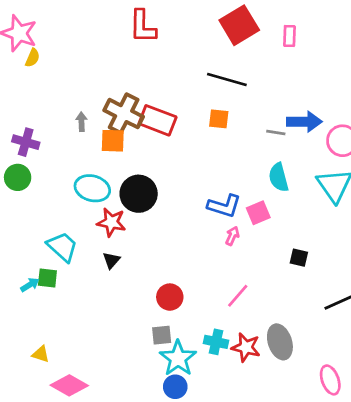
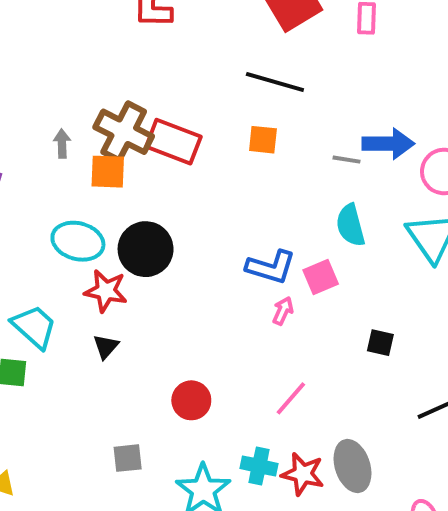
gray square: (162, 335) -> (128, 458), moved

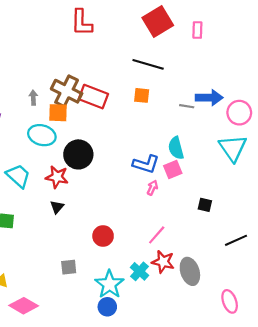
cyan semicircle: (351, 225) -> (176, 148), moved
cyan ellipse: (78, 241) -> (42, 135), moved
cyan trapezoid: (34, 327) -> (18, 176), moved
cyan cross: (259, 466) -> (139, 271), turned 30
red star: (303, 474) -> (163, 262), moved

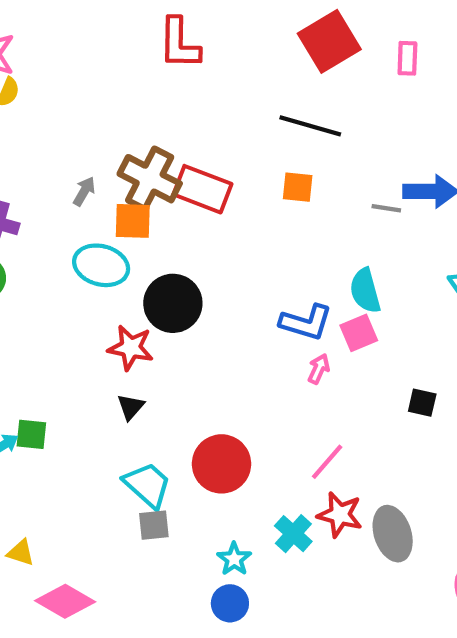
gray arrow: (33, 98) -> (84, 191), turned 32
cyan trapezoid: (18, 176) -> (148, 485), moved
red circle: (103, 236) -> (221, 464), size x1.4
cyan star: (109, 284) -> (234, 559), size x0.6

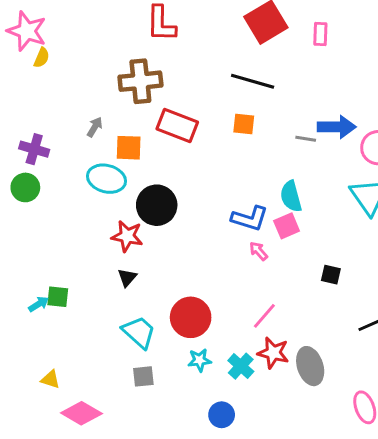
brown cross: (150, 179) -> (140, 81), moved, turned -33
pink arrow: (319, 369) -> (258, 251), turned -66
gray square: (154, 525) -> (143, 376), moved
cyan star: (234, 559) -> (199, 360), moved, turned 30
blue circle: (230, 603) -> (222, 415), moved

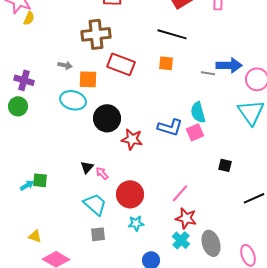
gray arrow: (95, 127) -> (65, 65), turned 72
red star: (127, 236) -> (132, 139), moved
pink arrow: (258, 251) -> (102, 173), moved
cyan cross: (241, 366) -> (181, 240), moved
gray ellipse: (310, 366) -> (211, 243), moved

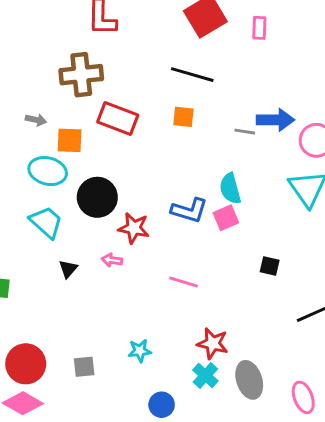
pink arrow: (102, 173) -> (112, 260), moved, turned -40
pink line: (180, 193) -> (183, 282), moved, turned 66
red circle: (130, 194) -> (26, 364), moved
cyan trapezoid: (95, 204) -> (46, 222), moved

